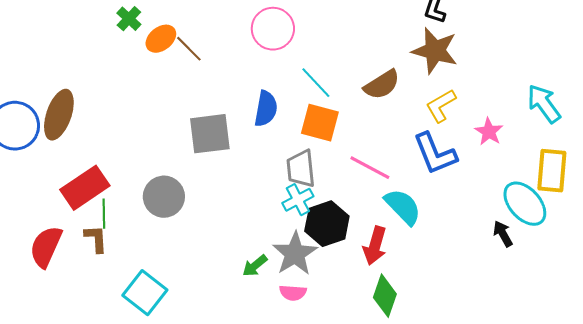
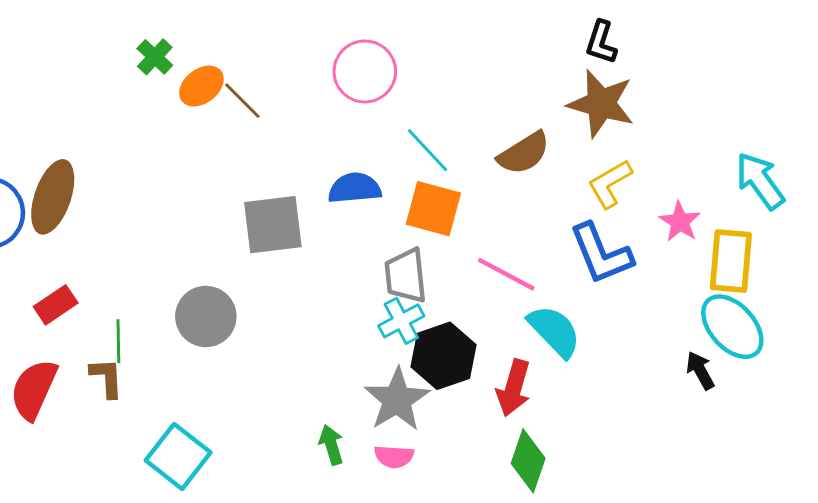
blue semicircle: (266, 109) -> (355, 188), turned -105
yellow rectangle: (552, 171) -> (731, 261), moved
red rectangle: (85, 188) -> (56, 305), moved, size x0.6
green arrow: (255, 266) -> (331, 445), moved, turned 112

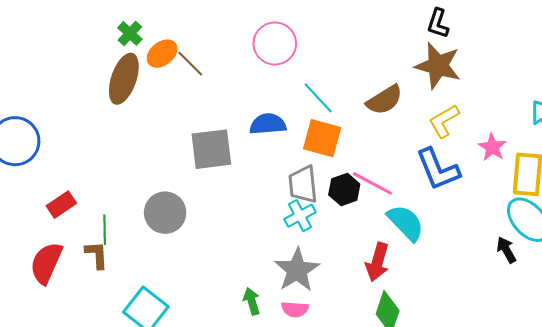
brown ellipse: (53, 197) -> (124, 79), moved
black hexagon: (444, 356) -> (344, 189), moved, size x0.7

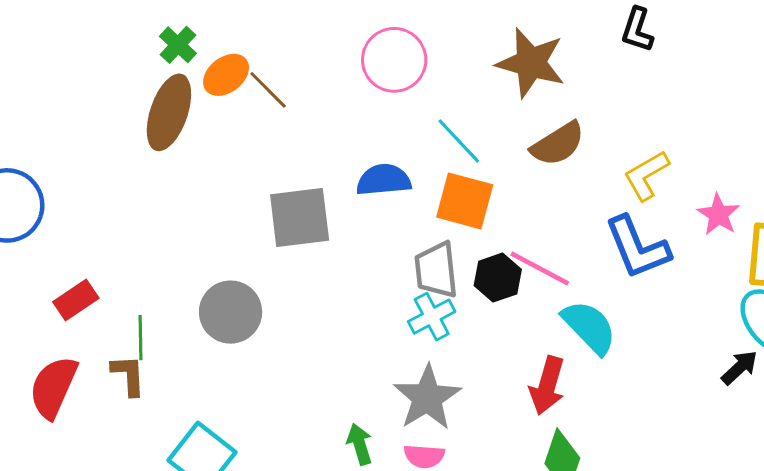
brown star: (438, 66) -> (531, 63), moved
black arrow: (506, 250) -> (739, 368), turned 76

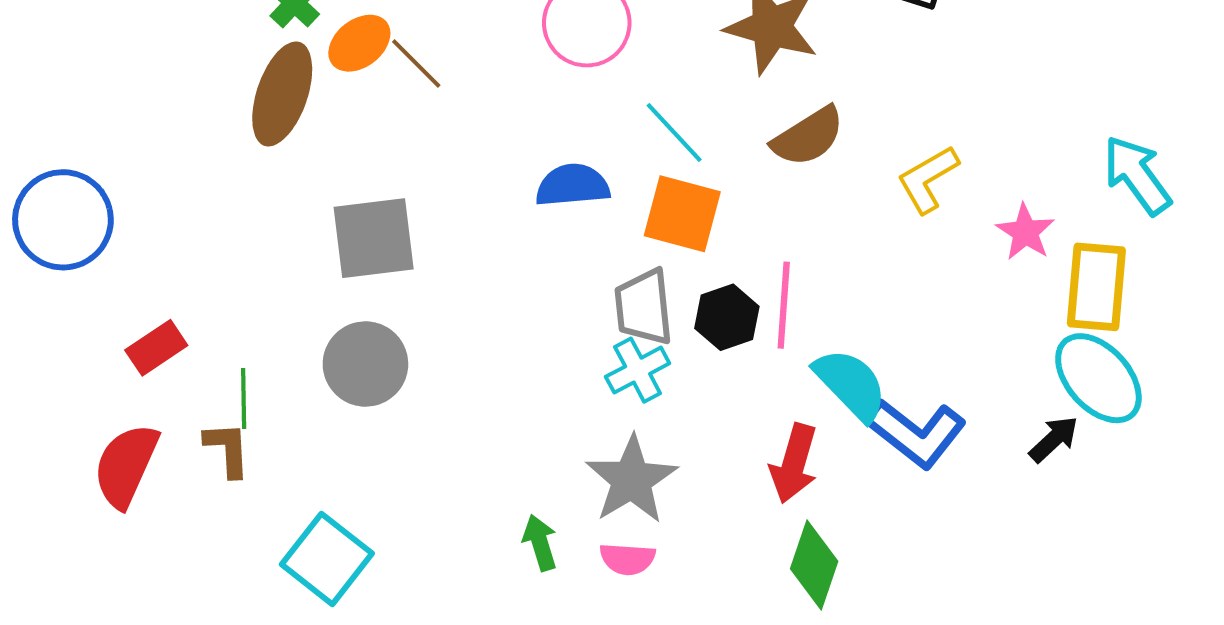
gray square: (300, 217) -> (374, 238), moved
blue L-shape: (637, 247) -> (916, 433), moved, turned -30
pink line: (540, 269) -> (784, 305), turned 66

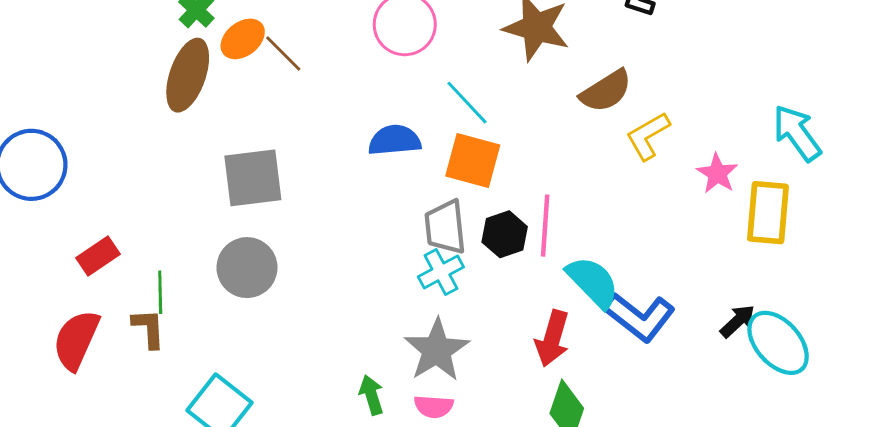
brown semicircle: (808, 137) -> (606, 91), moved
cyan ellipse: (1098, 378) -> (778, 343), moved

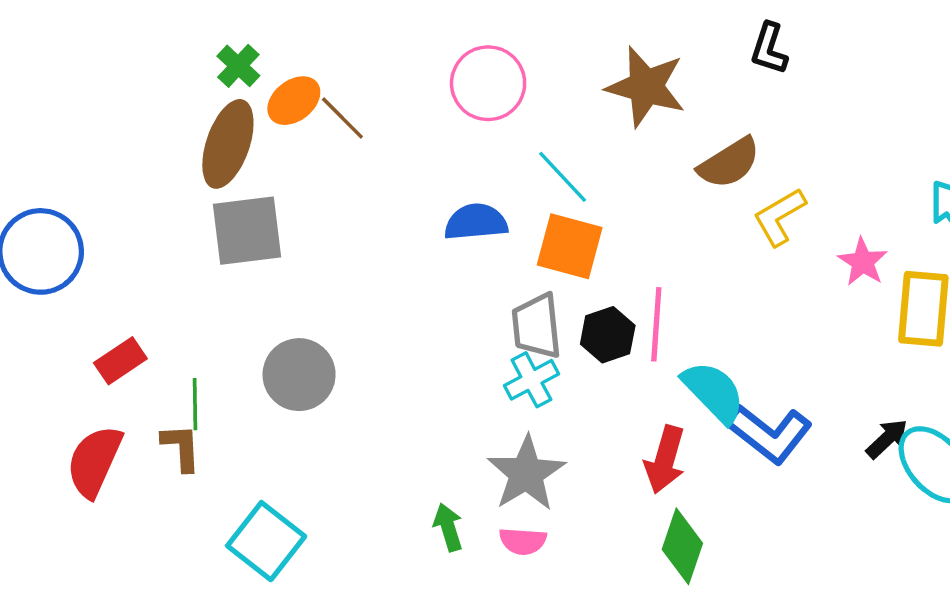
gray square: (253, 178) -> (247, 231), moved

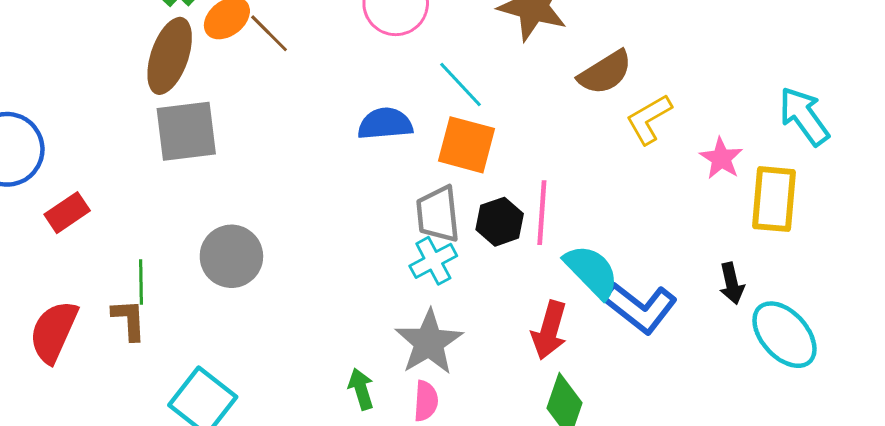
red rectangle: (120, 361) -> (67, 213), moved
black arrow: (887, 439) -> (732, 283), moved, turned 120
pink semicircle: (523, 541) -> (426, 401), turned -90

